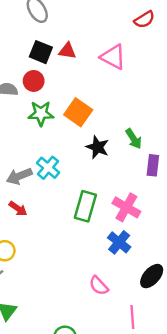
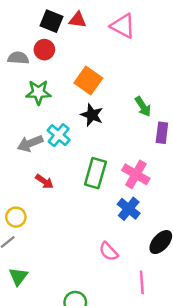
green star: (41, 113) -> (38, 92), moved
black star: (97, 147) -> (92, 115), moved
red arrow: (18, 209) -> (44, 181), moved

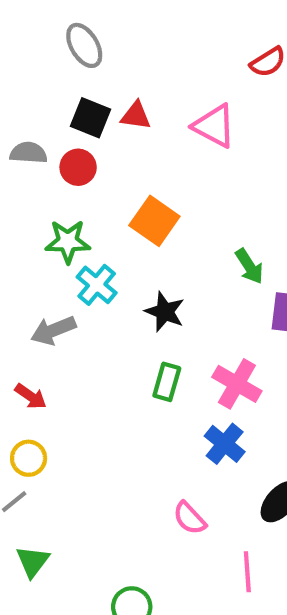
gray semicircle: (18, 58) -> (29, 153), moved
black star: (92, 115) -> (165, 312), moved
cyan cross: (59, 135) -> (97, 285), moved
green rectangle: (95, 173) -> (167, 382), size x0.7
red arrow: (44, 181) -> (31, 396), moved

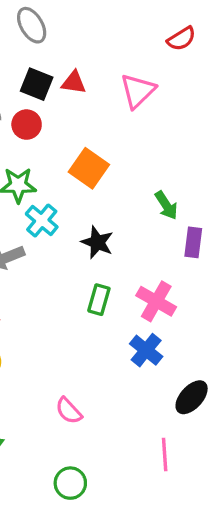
pink triangle: (214, 126) -> (138, 91), turned 48
pink semicircle: (190, 518) -> (69, 411), moved

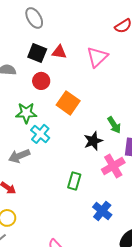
red circle: (27, 125) -> (41, 81), moved
black star: (97, 242) -> (93, 141), moved, turned 30
pink cross: (156, 301) -> (113, 166), moved, turned 30

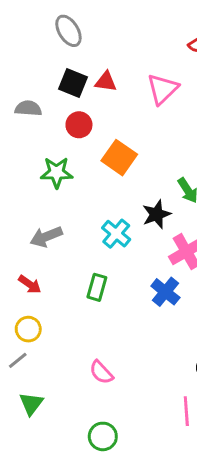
cyan cross: (40, 134) -> (116, 234), moved
green rectangle: (74, 181) -> (97, 287), moved
blue cross: (102, 211) -> (165, 292), moved

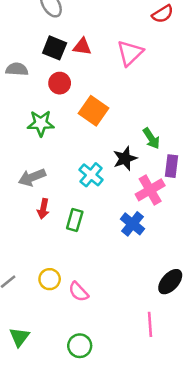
red arrow: (30, 284) -> (43, 209), moved, turned 66
yellow circle: (28, 329) -> (50, 279), moved
green triangle: (31, 404) -> (19, 337), moved

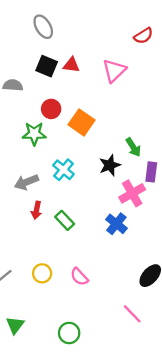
red circle: (60, 83) -> (51, 109), moved
cyan cross: (91, 175) -> (63, 170), moved
green rectangle: (75, 220) -> (65, 220), turned -60
pink semicircle: (78, 292) -> (79, 277), moved
pink line: (150, 324) -> (132, 314), turned -40

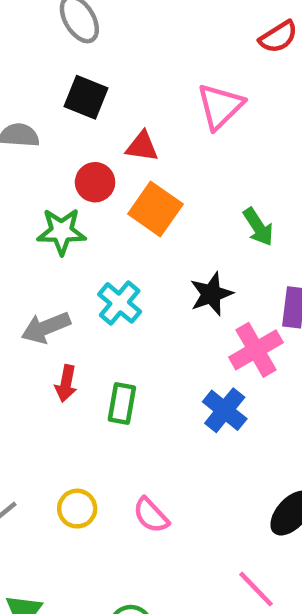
red triangle: (71, 65) -> (142, 146), moved
green arrow: (133, 147) -> (258, 227), moved
green rectangle: (65, 220) -> (122, 404), turned 54

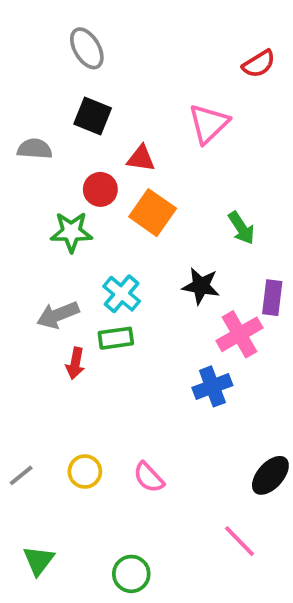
black star: (211, 294) -> (201, 286), turned 30
green rectangle: (122, 404) -> (116, 338), moved, turned 72
blue cross: (225, 410) -> (212, 386), turned 30

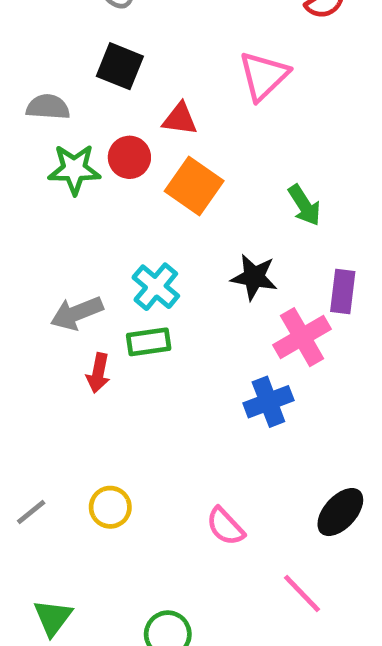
green star: (71, 232) -> (74, 169), moved
pink semicircle: (149, 477) -> (225, 526), moved

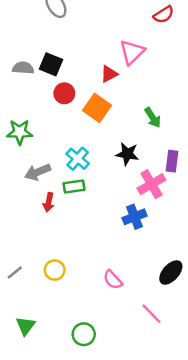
black square: (120, 66) -> (51, 64), moved
red triangle: (180, 119) -> (109, 74), moved, turned -36
green star: (74, 169) -> (20, 132), moved

